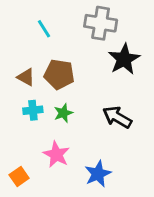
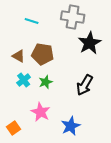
cyan line: (44, 29) -> (32, 21), turned -40
cyan cross: (33, 110) -> (24, 80), turned -32
black arrow: (117, 117) -> (85, 85), turned -90

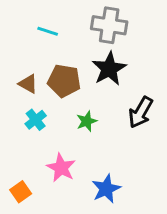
black star: (90, 43) -> (109, 69), moved
green star: (46, 82) -> (87, 121), moved
black arrow: (85, 85) -> (141, 112), moved

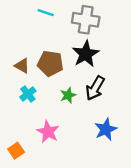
cyan line: (48, 31) -> (46, 13), moved
black arrow: (141, 112) -> (95, 88), moved
blue star: (106, 189) -> (106, 129), moved

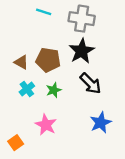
black arrow: (95, 88) -> (91, 83), turned -75
green star: (68, 95) -> (54, 90), moved

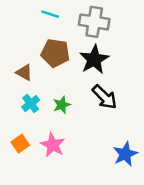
brown pentagon: (48, 60) -> (55, 53), moved
blue star: (101, 123) -> (125, 154), moved
orange square: (16, 143) -> (20, 144), moved

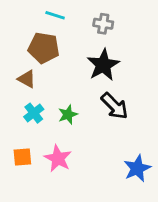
gray cross: (94, 22) -> (103, 24), size x0.6
brown pentagon: (55, 53) -> (44, 48), moved
orange square: (20, 144) -> (22, 157), turned 30

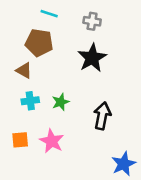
black arrow: (115, 106) -> (102, 116), moved, turned -124
cyan cross: (34, 113) -> (30, 101), turned 30
blue star: (137, 168) -> (124, 164), moved

